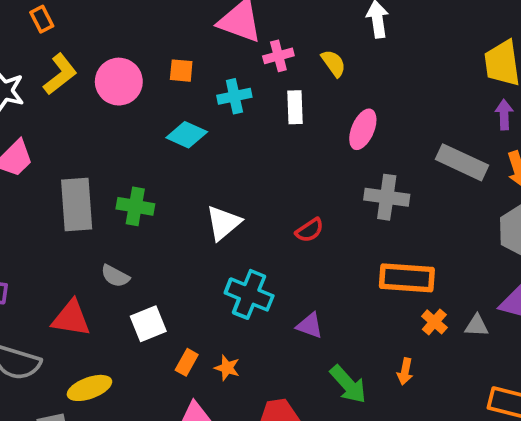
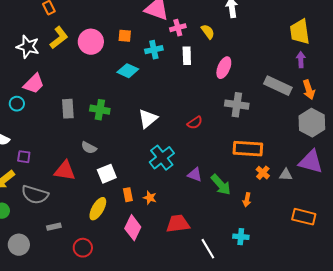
gray rectangle: (77, 205) -> (68, 109), size x0.7
cyan cross: (249, 294) -> (162, 158), turned 30
orange rectangle: (187, 362) -> (128, 195), turned -40
green arrow: (348, 384) -> (221, 185), moved
yellow ellipse: (89, 388) -> (98, 209), moved, turned -40

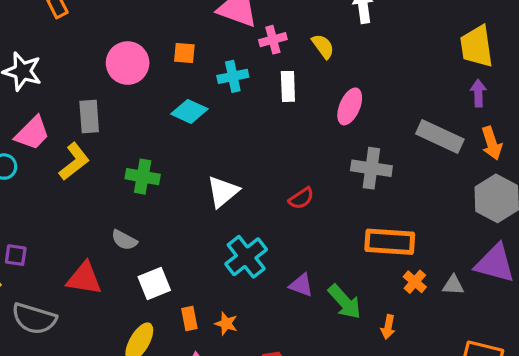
yellow L-shape: (59, 38) -> (74, 162), moved
gray rectangle: (68, 109) -> (89, 116), moved

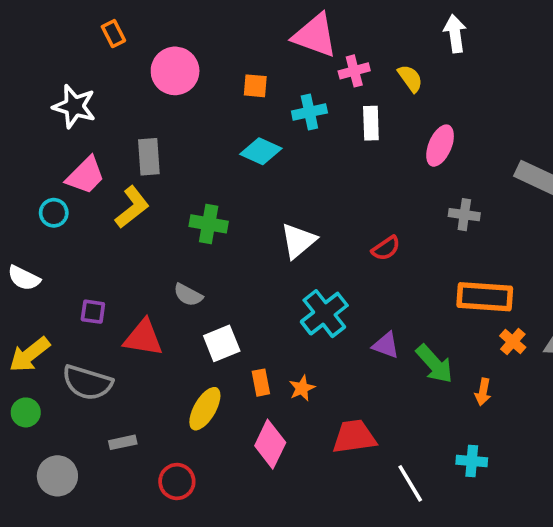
pink circle: (128, 63) -> (175, 71), moved
gray cross: (371, 168) -> (464, 215), size x0.7
purple square: (16, 255) -> (93, 312), moved
orange star: (226, 324) -> (302, 388), turned 30

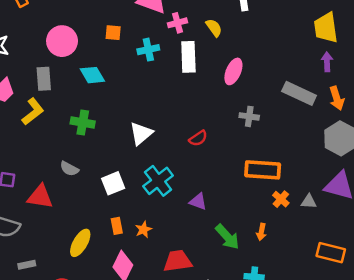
pink circle: (175, 71) -> (62, 41), moved
white rectangle: (371, 123) -> (188, 57), size x1.4
cyan diamond: (261, 151) -> (92, 75), moved, turned 35
white square: (222, 343) -> (113, 183), moved
green arrow: (434, 364) -> (227, 237), moved

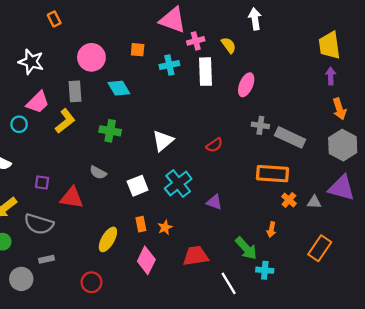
gray rectangle: (299, 93) -> (290, 137), moved
green arrow: (227, 237) -> (246, 248), moved
orange rectangle: (331, 253) -> (320, 248), moved, turned -70
gray rectangle: (27, 265) -> (46, 259), moved

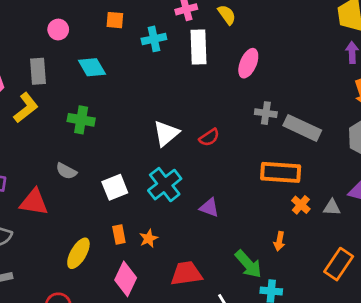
pink circle: (91, 57) -> (58, 30), size x0.6
white triangle: (163, 141) -> (166, 133), moved

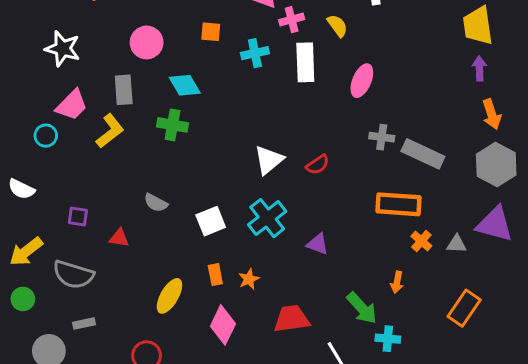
pink circle: (58, 30) -> (147, 42), size x1.4
green cross: (81, 120) -> (173, 125), moved
red triangle: (34, 202) -> (119, 238), size x0.6

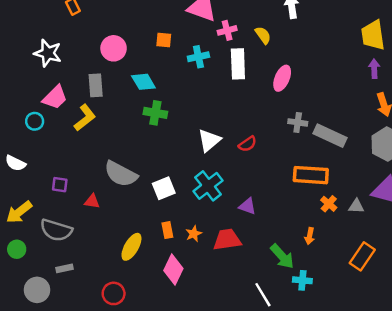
green cross: (173, 125) -> (155, 113), moved
gray semicircle: (156, 203) -> (121, 174), size x1.8
red trapezoid: (292, 319) -> (227, 240), moved

